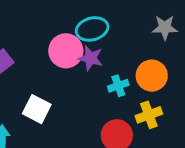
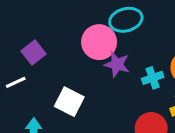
purple star: (91, 58) -> (117, 64), moved

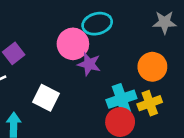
cyan cross: (153, 78) -> (121, 99), moved, size x1.5

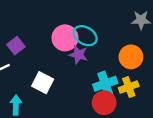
cyan ellipse: (97, 24) -> (85, 36), moved, turned 45

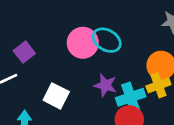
purple star: (78, 55) -> (105, 85), moved
yellow cross: (129, 87) -> (158, 85), moved

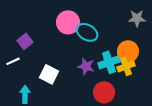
pink circle: (83, 43) -> (68, 22), moved
cyan cross: (131, 97) -> (109, 62), moved

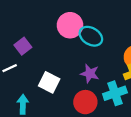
cyan cross: (109, 62) -> (115, 93), moved
red circle: (104, 92) -> (85, 102), moved

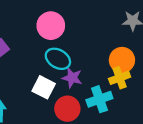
cyan ellipse: (91, 36) -> (58, 59), moved
white square: (49, 82) -> (44, 87), moved

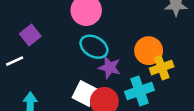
orange circle: (122, 60) -> (149, 51), moved
white square: (44, 87) -> (85, 94), moved

